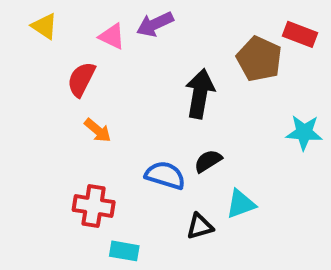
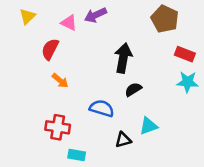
yellow triangle: (45, 26) -> (27, 16), turned 42
red rectangle: (300, 34) -> (185, 54), moved
brown pentagon: (259, 59) -> (165, 19), moved
black semicircle: (208, 161) -> (133, 89), moved

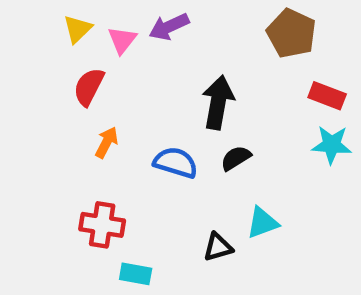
yellow triangle: (27, 16) -> (78, 29), moved
pink triangle: (69, 23) -> (122, 40), turned 42
orange arrow: (60, 81) -> (107, 142), turned -102
blue semicircle: (102, 108) -> (176, 163), moved

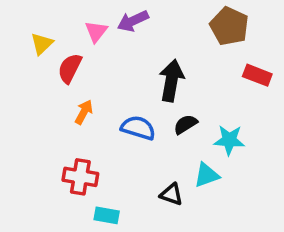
yellow triangle: (78, 29) -> (42, 44), moved
cyan star: (332, 145) -> (229, 140), moved
black triangle: (218, 247) -> (171, 194), turned 35

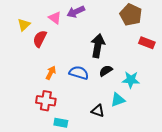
pink triangle: (96, 31) -> (55, 18), turned -32
orange arrow: (84, 112) -> (51, 73), moved

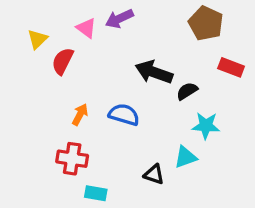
black arrow: (98, 46) -> (154, 72), turned -80
black semicircle: (106, 71) -> (187, 91), moved

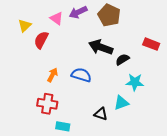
brown pentagon: (206, 23) -> (109, 15), moved

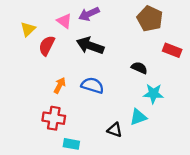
brown pentagon: (109, 15) -> (150, 19), moved
black arrow: (101, 47) -> (90, 46), moved
black semicircle: (122, 60) -> (139, 68), turned 56

